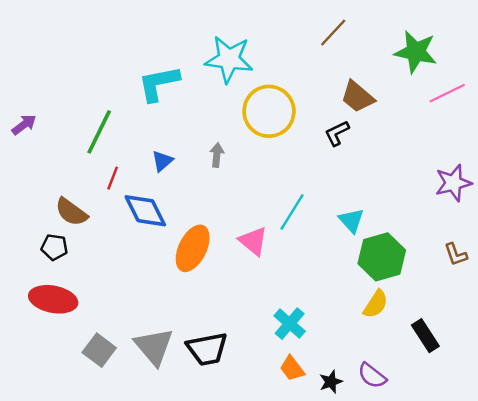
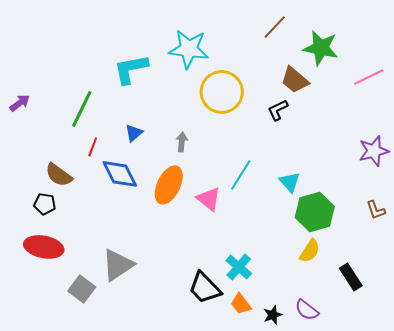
green star: (416, 52) -> (321, 48), moved
gray arrow: (217, 155) -> (182, 142), moved
orange ellipse: (193, 248) -> (169, 185), moved
gray triangle: (154, 347) -> (118, 265), moved, turned 36
black trapezoid: (207, 349) -> (205, 288), moved, turned 57

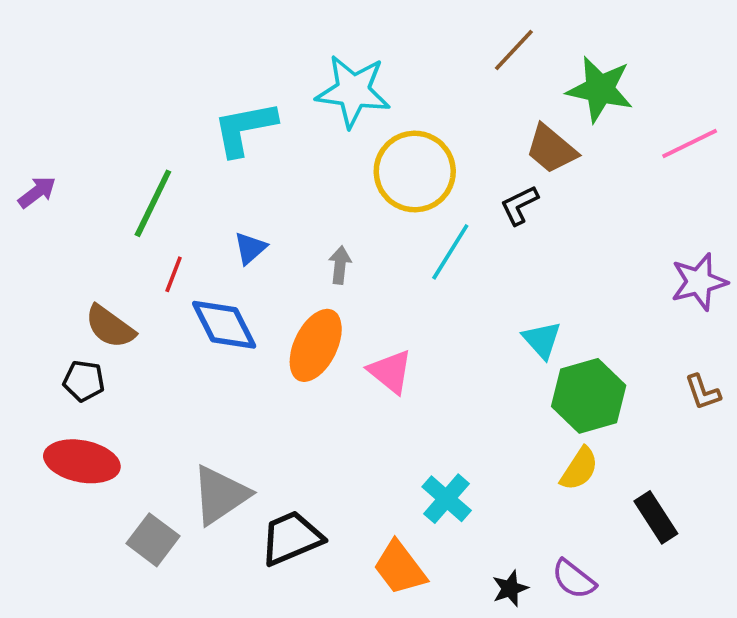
cyan line: (241, 175) -> (450, 252), moved
black trapezoid: (205, 288) -> (291, 538), moved, turned 111
orange trapezoid: (241, 304) -> (400, 568), moved, size x1.4

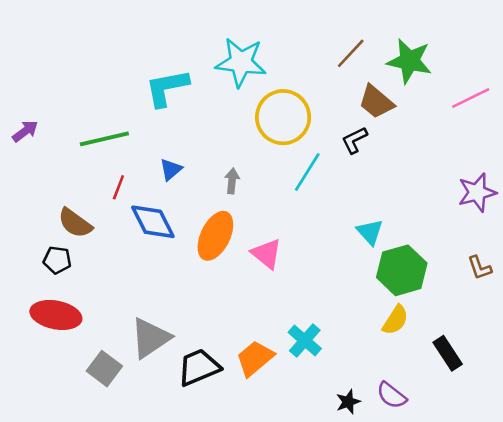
brown line: (514, 50) -> (351, 53), moved
green line: (153, 203) -> (104, 139), turned 51
orange trapezoid: (400, 568) -> (255, 358), moved, turned 87

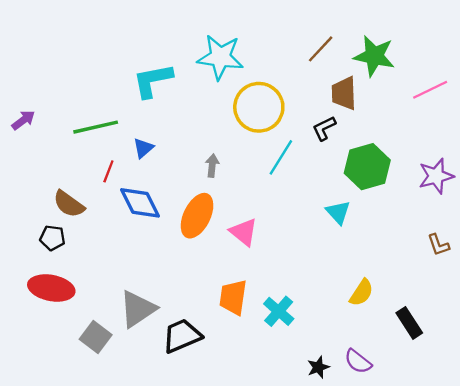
brown trapezoid: (376, 102) -> (344, 93), turned 48
blue triangle: (171, 169) -> (143, 148), moved
green hexagon: (402, 270) -> (367, 167), moved
orange trapezoid: (255, 358) -> (233, 297), moved, turned -42

